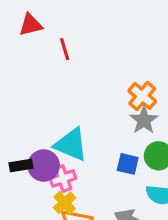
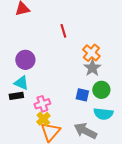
red line: (65, 49) -> (63, 31), moved
cyan triangle: (71, 144) -> (21, 83), moved, size x0.7
purple circle: (44, 166) -> (25, 60), moved

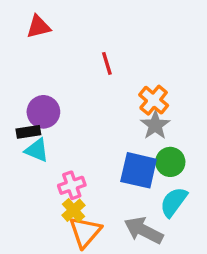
blue square: (82, 95) -> (139, 170), size x1.6
black rectangle: (16, 96) -> (28, 132), moved
cyan semicircle: (103, 114) -> (174, 202), turned 120

